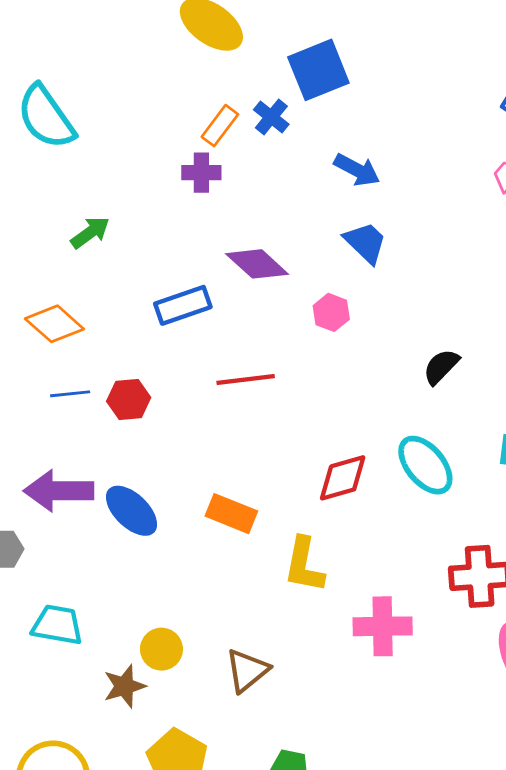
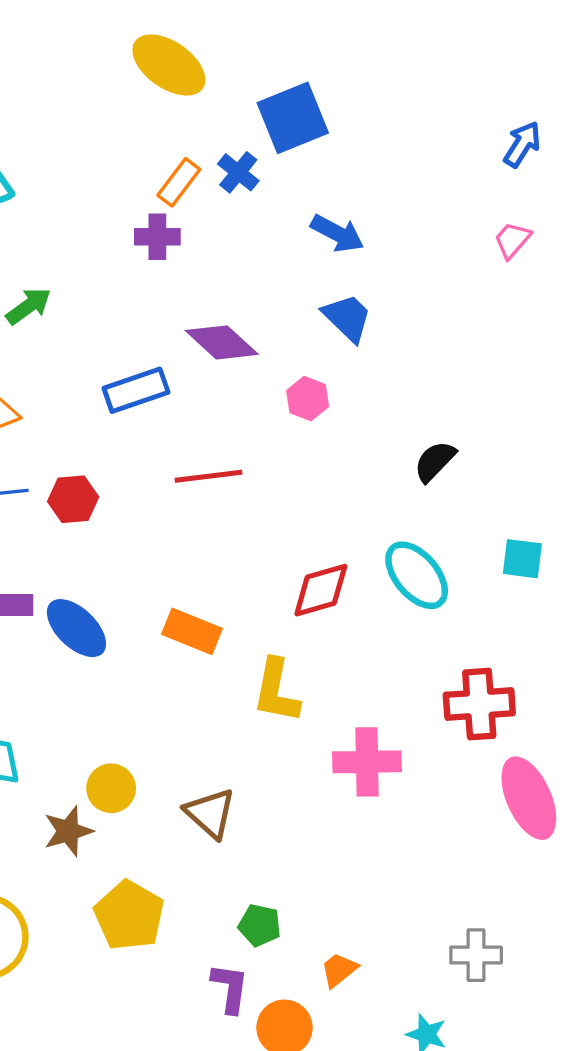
brown triangle: (247, 671) -> (210, 813), turned -39

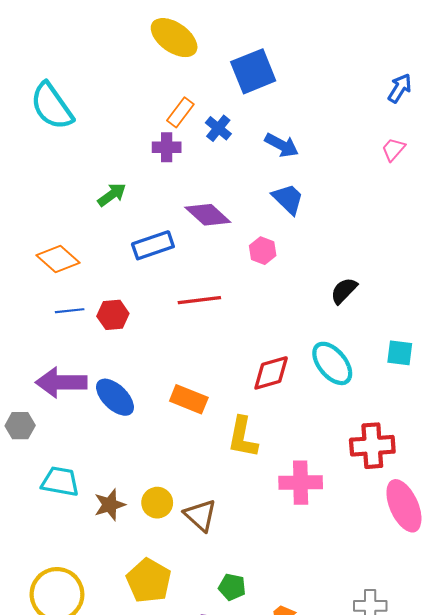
blue cross: (238, 172) -> (218, 128), moved
green arrow: (29, 306) -> (112, 195), moved
yellow circle: (111, 788) -> (157, 503), moved
brown star: (68, 831) -> (110, 505), moved

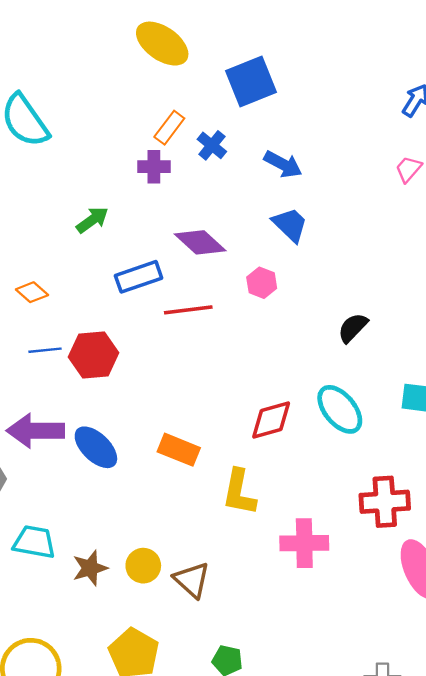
orange diamond: (58, 259) -> (32, 292), size x0.7
red line: (199, 300) -> (188, 310), moved
red hexagon: (113, 315) -> (94, 355), size x1.4

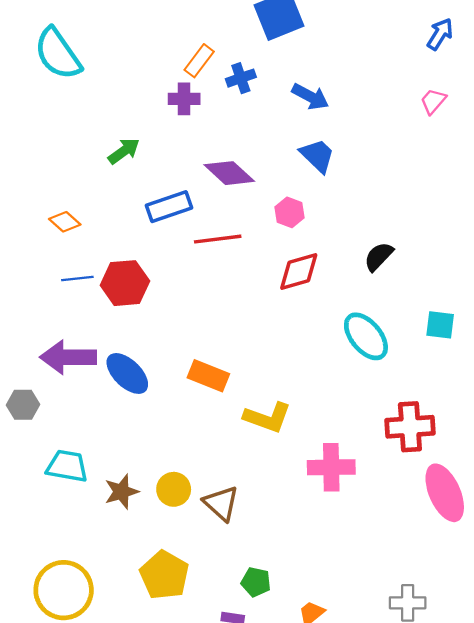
blue cross: (212, 145) -> (241, 78), turned 32
red diamond: (271, 420) -> (299, 272), moved
yellow L-shape: (239, 492) -> (267, 417), turned -81

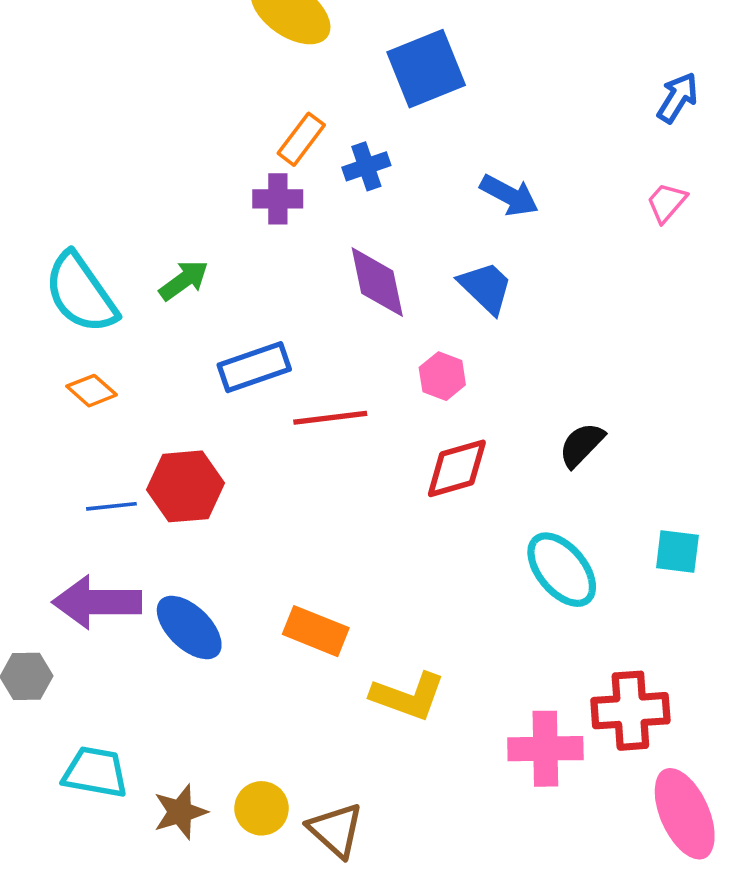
cyan semicircle: (58, 54) -> (81, 293), moved
blue arrow: (310, 97) -> (509, 195), moved
purple diamond: (229, 173) -> (377, 282), moved, turned 36
blue line: (77, 278) -> (111, 506), moved
pink cross: (331, 467) -> (545, 749), moved

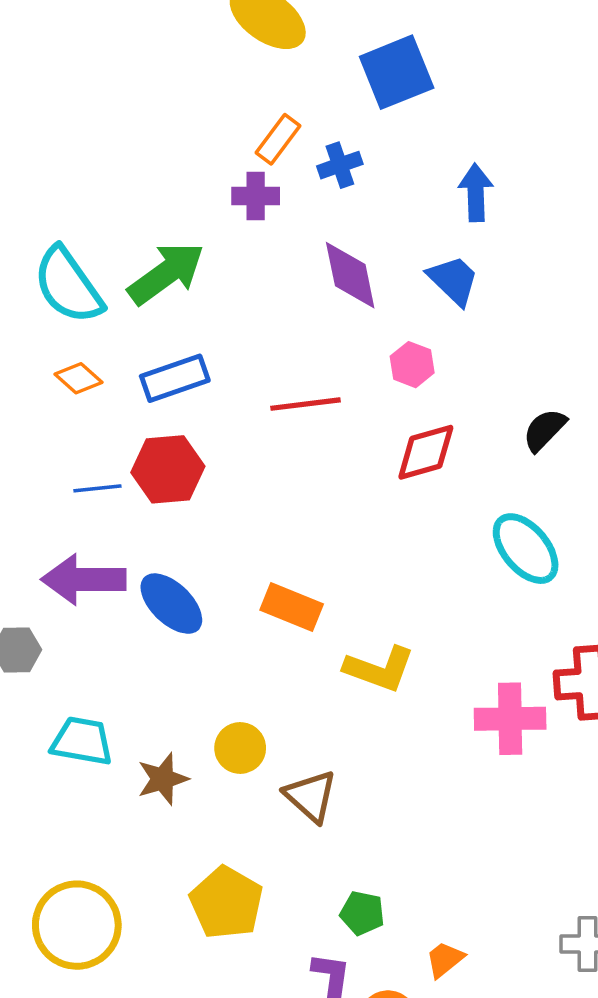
blue arrow: (509, 195) -> (476, 193), turned -120
green arrow: (184, 280) -> (166, 273), size x1.6
blue rectangle: (254, 367) -> (175, 378), moved
yellow circle: (262, 808) -> (240, 748), moved

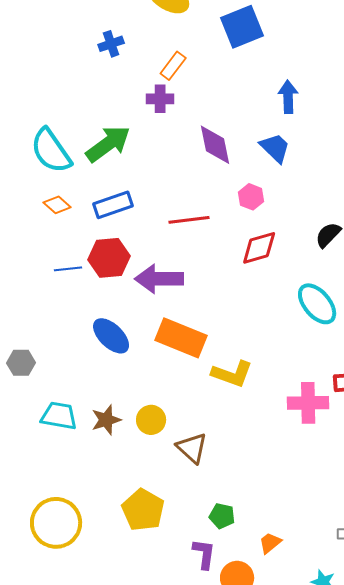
blue cross: (340, 165) -> (111, 44), moved
purple arrow: (84, 579) -> (159, 279), moved
orange rectangle: (292, 607) -> (181, 338), size x1.4
brown star: (163, 779) -> (106, 420), moved

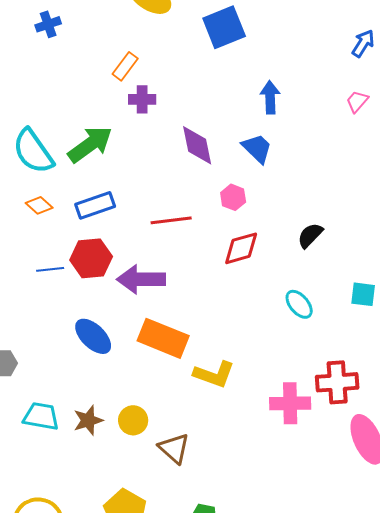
blue cross: (111, 44) -> (48, 24), moved
orange rectangle: (173, 66) -> (125, 66), moved
cyan ellipse: (317, 304) -> (299, 304), size x0.7

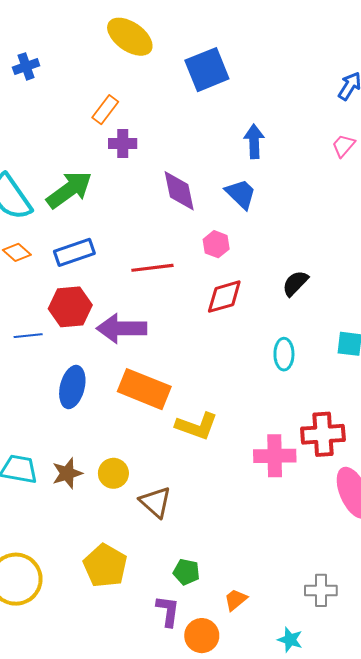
blue line: (50, 269) -> (28, 336), moved
cyan ellipse: (299, 304) -> (284, 354), turned 40
blue ellipse: (93, 336) -> (72, 387), turned 60

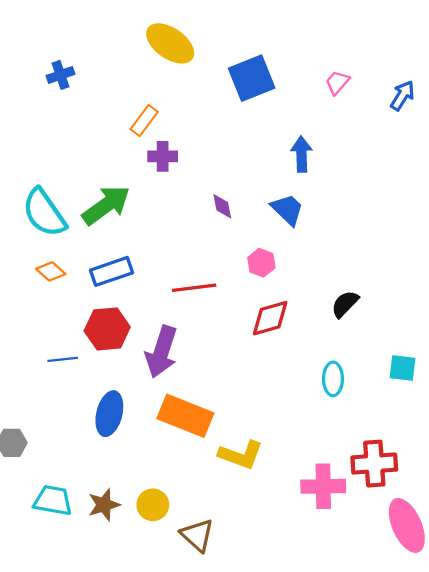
pink trapezoid: (344, 146) -> (337, 83), moved
purple diamond: (179, 191) -> (222, 206), size x0.6
purple arrow: (122, 328) -> (161, 352), turned -72

